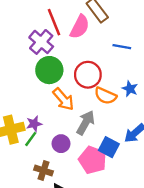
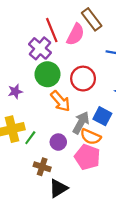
orange semicircle: (105, 96) -> (91, 137), moved
purple star: (34, 124) -> (15, 91), moved
blue square: (109, 147) -> (102, 116), moved

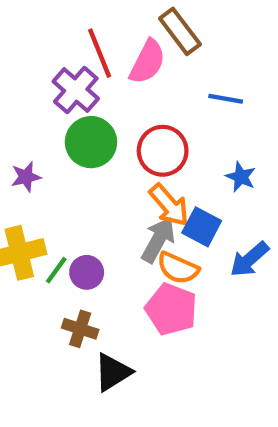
orange arrow: (60, 101) -> (169, 205), moved
purple circle: (58, 142) -> (87, 272), moved

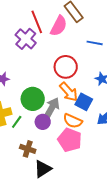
green circle: (91, 142) -> (33, 99), moved
gray arrow: (158, 240) -> (52, 108), moved
purple circle: (87, 272) -> (43, 122), moved

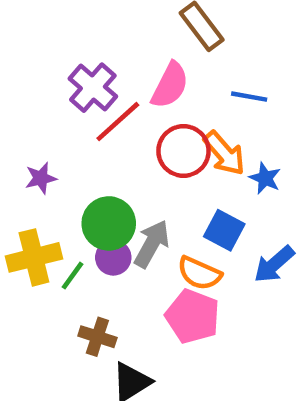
red line: (37, 22) -> (118, 122), moved, turned 70
pink semicircle: (59, 26) -> (170, 85), moved
orange arrow: (69, 92) -> (224, 153), moved
purple circle: (43, 122) -> (113, 257), moved

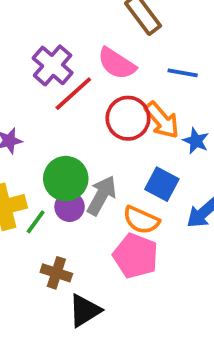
pink semicircle: (170, 85) -> (117, 64), turned 96

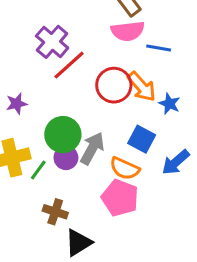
pink semicircle: (117, 64) -> (128, 31), moved, turned -40

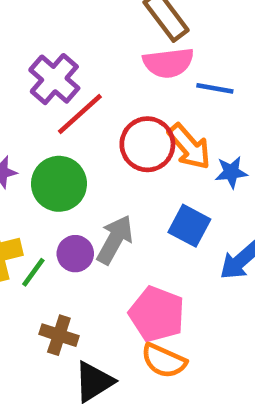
blue star: (169, 104) -> (231, 172), turned -30
green circle: (63, 135) -> (59, 184), moved
orange semicircle: (125, 169) -> (164, 361), moved

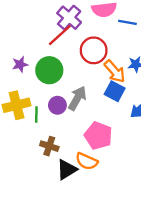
purple cross: (54, 79) -> (69, 18), moved
orange arrow: (189, 147) -> (115, 71), moved
green line: (33, 272) -> (36, 115), turned -35
orange semicircle: (164, 361) -> (87, 161), moved

